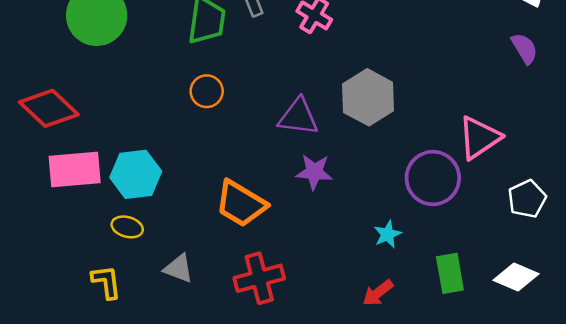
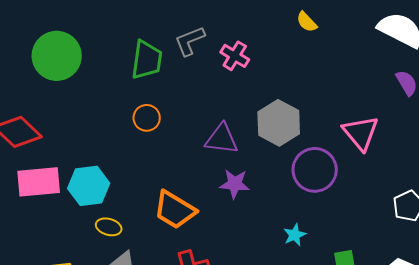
pink triangle: (479, 138) -> (361, 133), moved, turned -36
purple circle: (433, 178) -> (315, 170), moved
yellow ellipse: (127, 227) -> (109, 227), moved

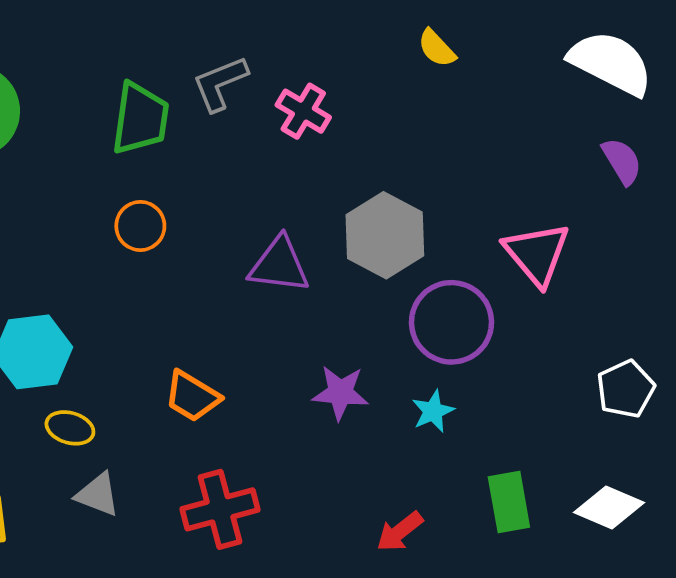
purple star: (235, 184) -> (340, 393), moved
orange trapezoid: (175, 210) -> (192, 396), size x0.7
cyan star: (295, 235) -> (433, 411), moved

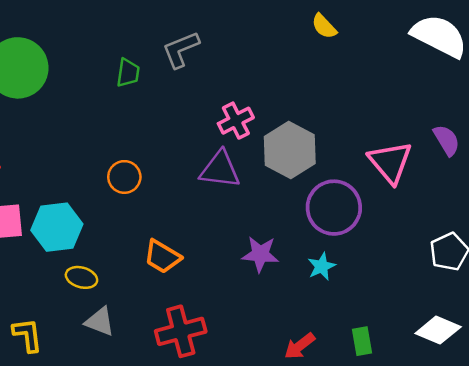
pink cross: (303, 111) -> (236, 121), moved, turned 32
green trapezoid: (140, 119) -> (128, 73), size x0.6
purple semicircle: (622, 161) -> (447, 140), moved
orange circle: (140, 226) -> (124, 177), moved
green rectangle: (509, 502) -> (362, 341), moved, size x0.7

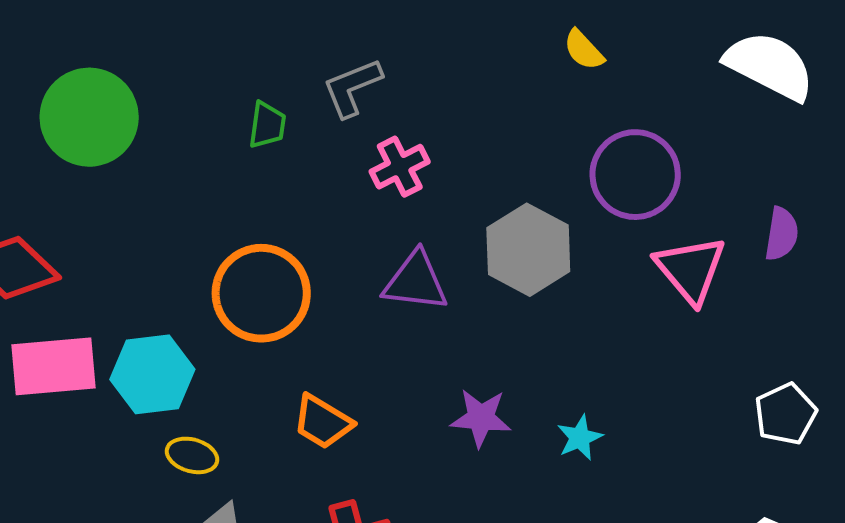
pink cross: (236, 121) -> (400, 167), moved
purple semicircle: (447, 140) -> (782, 234), turned 40
orange circle: (124, 177) -> (261, 293), size x1.8
purple circle: (334, 208) -> (635, 175), moved

